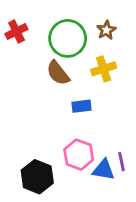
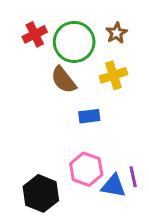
red cross: (16, 31) -> (35, 34), moved

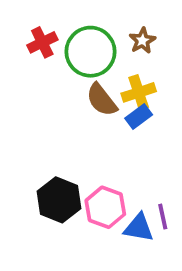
brown semicircle: (63, 80) -> (102, 100), moved
blue rectangle: (89, 116) -> (139, 117), moved, turned -30
black hexagon: (41, 193) -> (59, 200), moved

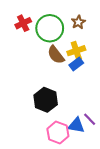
black hexagon: (59, 200) -> (46, 100), moved
pink hexagon: (105, 207) -> (58, 133), moved
purple line: (163, 217) -> (90, 119), turned -32

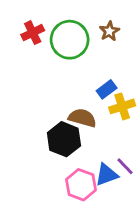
yellow cross: (76, 51) -> (122, 106), moved
brown semicircle: (56, 55) -> (82, 118), moved, turned 144
blue triangle: (76, 125) -> (107, 175), turned -30

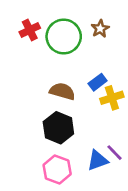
brown semicircle: (82, 118) -> (62, 91), moved
pink hexagon: (81, 185) -> (57, 169), moved

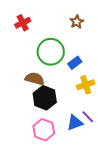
green circle: (64, 37) -> (51, 52), moved
brown semicircle: (62, 91) -> (35, 79), moved
yellow cross: (112, 98) -> (86, 85), moved

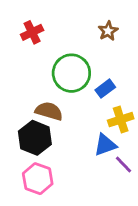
black hexagon: (45, 98) -> (35, 138), moved
blue triangle: (75, 123) -> (105, 145), moved
pink hexagon: (44, 130) -> (38, 179), moved

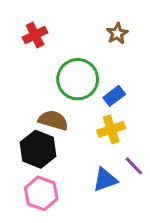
yellow cross: (121, 120) -> (111, 129), moved
blue triangle: (105, 145) -> (105, 180), moved
purple line: (123, 165) -> (134, 166), moved

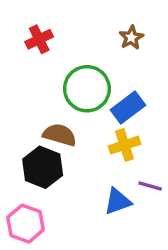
blue rectangle: (114, 96) -> (128, 108), size x1.4
purple line: (134, 166) -> (150, 186), turned -30
pink hexagon: (41, 193) -> (26, 224), moved

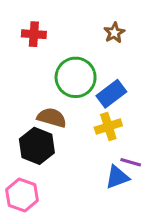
red cross: (39, 39) -> (34, 34), turned 30
blue triangle: (118, 201) -> (117, 177), moved

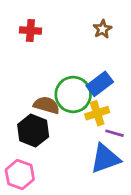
green circle: (76, 77) -> (73, 94), moved
purple line: (131, 162) -> (114, 133), moved
blue triangle: (117, 177) -> (105, 159), size x1.4

